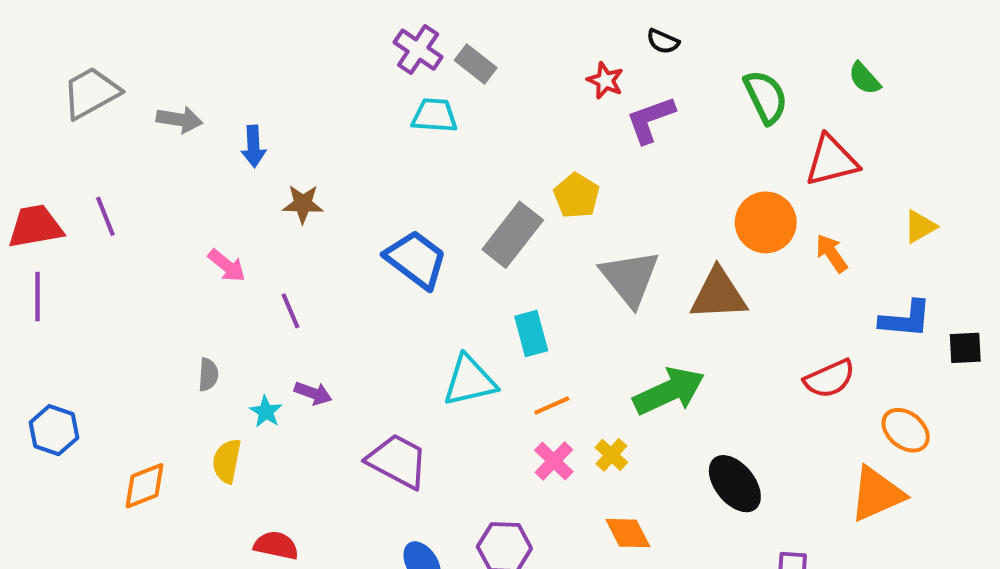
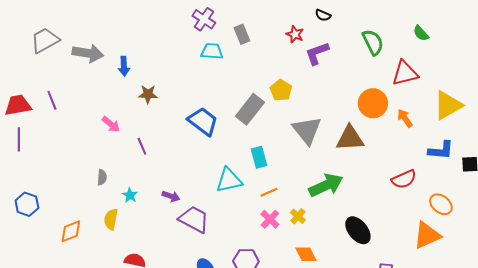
gray rectangle: (476, 64) -> (242, 34), moved, turned 30
gray arrow: (179, 120) -> (88, 53), size x1.4
yellow triangle: (920, 227) -> (448, 105), size x1.8
purple arrow: (313, 393) -> (171, 196), moved

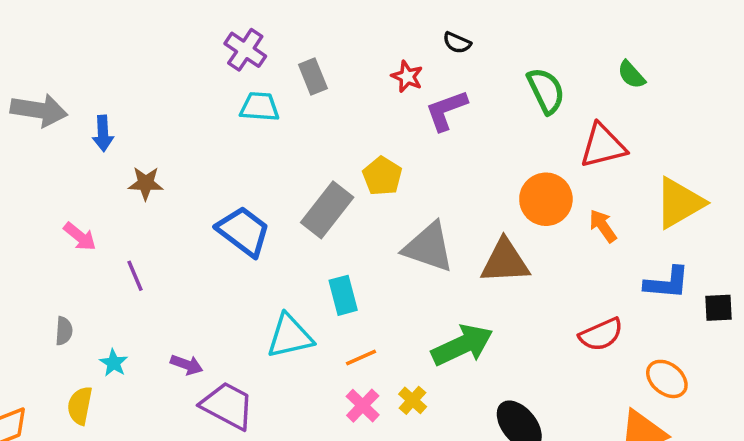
gray triangle: (307, 130) -> (429, 247), turned -32

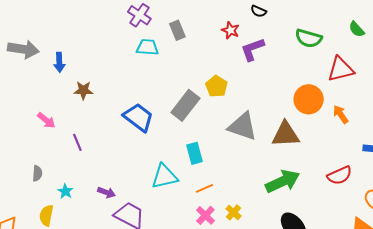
green semicircle: (546, 91) -> (309, 38), turned 132
green arrow: (462, 345) -> (283, 181), moved

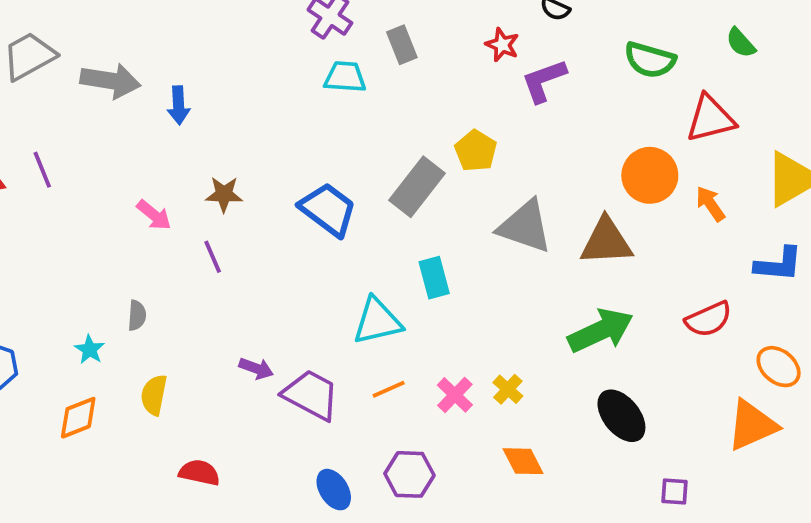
brown star: (83, 90) -> (224, 194), moved
orange line: (204, 188) -> (389, 389), moved
cyan star: (65, 191) -> (90, 349), moved
purple arrow: (106, 192) -> (256, 368), moved

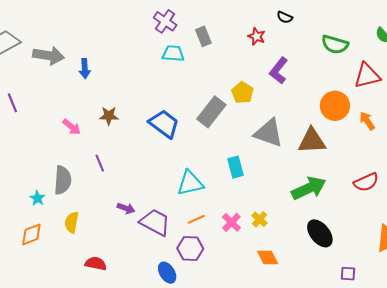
purple L-shape: (544, 81) -> (279, 71), moved, turned -32
purple line: (213, 257) -> (100, 163), moved
cyan rectangle: (434, 278) -> (235, 167), moved
gray semicircle: (137, 315) -> (63, 180), size x1.8
purple hexagon: (409, 474) -> (190, 248), moved

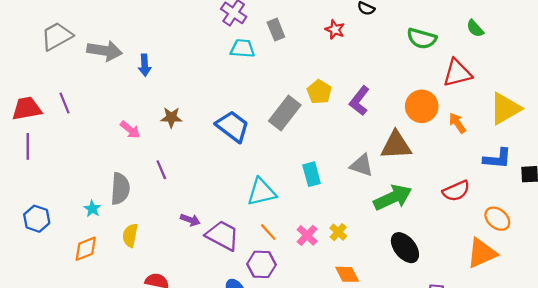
purple L-shape: (279, 71) -> (359, 101), moved
gray triangle: (269, 133) -> (362, 165), moved, size x0.7
orange line: (196, 219) -> (268, 232), turned 72

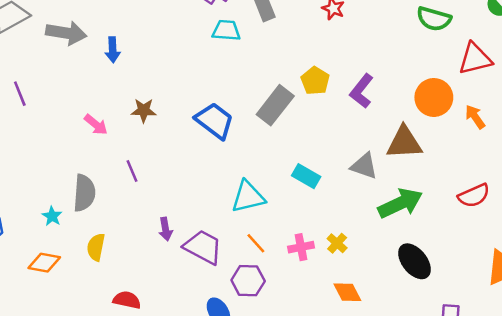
cyan rectangle: (312, 174) -> (306, 176), turned -45
purple arrow: (190, 220) -> (166, 229), turned 60
pink cross: (307, 235) -> (301, 247), turned 35
orange diamond: (86, 249) -> (44, 263), turned 32

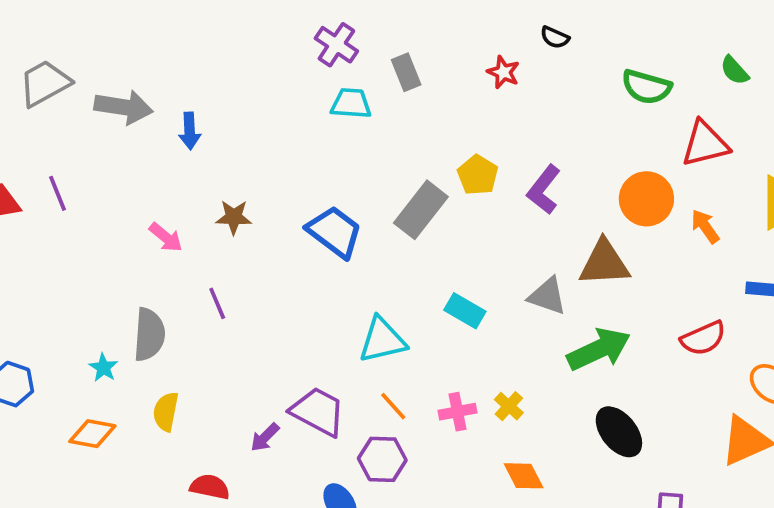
purple arrow: (166, 229) -> (265, 437), moved, turned 55

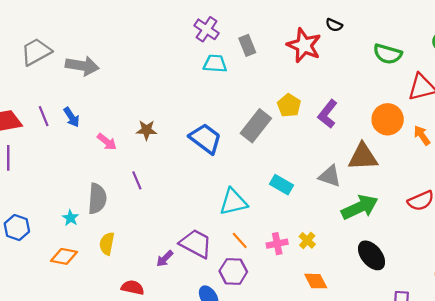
red star: (503, 72) -> (304, 45), size x1.8
blue arrow: (190, 131) -> (71, 117), moved, turned -30

